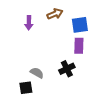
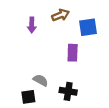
purple rectangle: (79, 46) -> (73, 53), moved
black cross: (67, 69) -> (68, 91), moved, turned 35

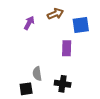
purple arrow: (32, 25) -> (29, 23), turned -152
gray semicircle: (41, 80) -> (37, 74), turned -128

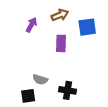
purple rectangle: (67, 48) -> (61, 43), moved
gray semicircle: (37, 74) -> (40, 79), turned -64

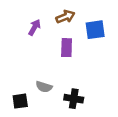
black square: (28, 96) -> (20, 101), moved

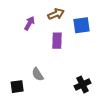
gray semicircle: (44, 87) -> (38, 74), turned 40
black cross: (74, 99) -> (83, 85), moved, turned -35

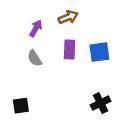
blue square: (82, 25) -> (99, 52), moved
gray semicircle: (38, 74) -> (35, 58), moved

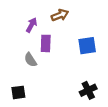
purple rectangle: (69, 50) -> (46, 43), moved
gray semicircle: (35, 58) -> (30, 60), moved

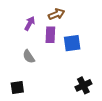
purple rectangle: (46, 43) -> (50, 35), moved
blue square: (87, 46) -> (72, 43), moved

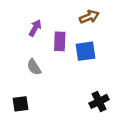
brown arrow: (57, 14) -> (89, 17), moved

